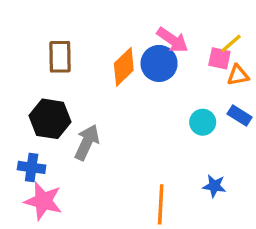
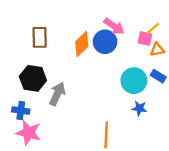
cyan circle: (203, 122) -> (134, 81), size x1.5
blue star: (214, 186) -> (139, 108), moved

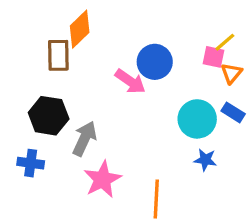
pink arrow: (114, 26) -> (130, 81), moved
orange diamond: (82, 44) -> (80, 29), moved
orange triangle: (157, 50) -> (231, 73), turned -40
pink star: (29, 133) -> (102, 179), moved, turned 30

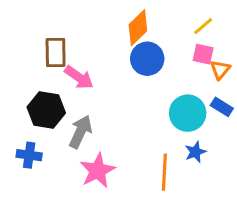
orange diamond: (80, 29) -> (138, 28), moved
yellow line: (225, 42) -> (203, 26), moved
pink arrow: (130, 81) -> (79, 77), moved
blue star: (205, 160) -> (195, 152), turned -30
orange line: (156, 199) -> (164, 172), moved

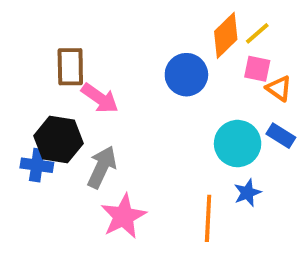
orange diamond: (138, 28) -> (226, 35), moved
orange triangle: (220, 70) -> (279, 88), turned -35
blue cross: (29, 155) -> (37, 165), moved

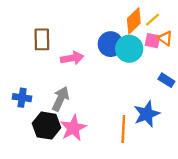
orange triangle: (279, 88) -> (165, 38), moved
pink arrow: (100, 98) -> (72, 58), moved, turned -45
black hexagon: (59, 140) -> (46, 126), moved
cyan circle: (238, 144) -> (129, 49), moved
blue star: (247, 193) -> (147, 114), size x1.6

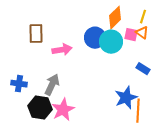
yellow line: (152, 20) -> (143, 17), moved, turned -32
orange line: (123, 129) -> (138, 111), moved

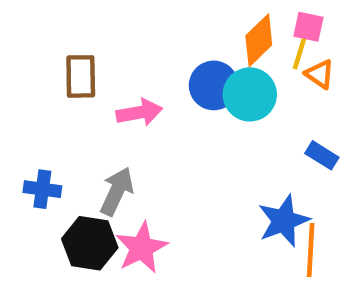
yellow line: (143, 17) -> (299, 54), moved
pink square: (131, 35) -> (308, 27), moved

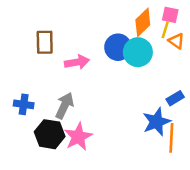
blue rectangle: (322, 155) -> (175, 98), moved, turned -63

